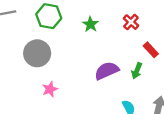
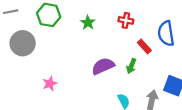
red cross: (131, 22) -> (126, 20), turned -32
gray circle: (37, 53) -> (23, 43), moved

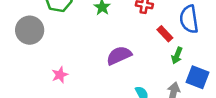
green arrow: (131, 66) -> (177, 55), moved

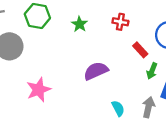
pink star: (60, 75) -> (39, 90), size x1.5

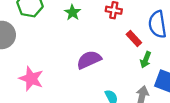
pink star: (39, 90) -> (31, 79), turned -30

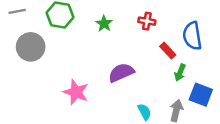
pink star: (31, 79) -> (76, 92), moved

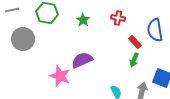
purple semicircle: (121, 73) -> (82, 60), moved
green arrow: (180, 73) -> (134, 60), moved

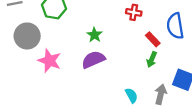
green star: (83, 20) -> (94, 35), moved
pink star: (60, 76) -> (50, 61), moved

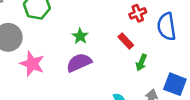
red cross: (134, 12) -> (138, 13), moved, turned -32
red rectangle: (153, 39) -> (126, 41), moved

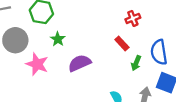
blue semicircle: (167, 27) -> (159, 52), moved
green star: (80, 36) -> (58, 39), moved

